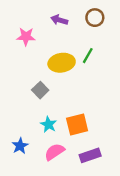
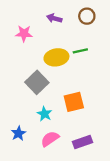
green line: (88, 56) -> (80, 51), turned 48
gray square: (40, 90) -> (37, 82), size x1.5
orange square: (77, 124) -> (74, 102), moved

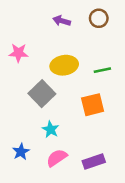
pink star: (24, 34) -> (18, 53), moved
green line: (80, 51) -> (102, 70), moved
orange square: (74, 102) -> (93, 105), moved

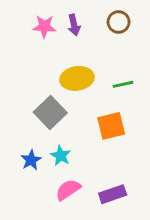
purple arrow: (62, 21) -> (74, 25), turned -119
pink star: (18, 53) -> (44, 26), moved
blue star: (21, 152) -> (31, 160), moved

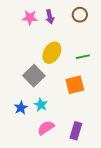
yellow ellipse: (77, 78) -> (52, 53), turned -50
purple rectangle: (113, 194) -> (76, 131), turned -54

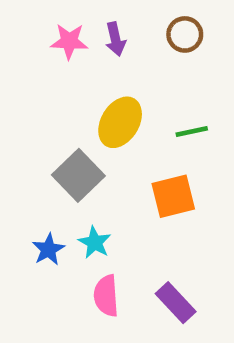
pink semicircle: (46, 128) -> (106, 296), turned -60
purple rectangle: (76, 131) -> (176, 303), turned -60

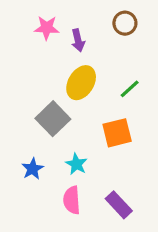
purple arrow: (115, 39) -> (78, 40), moved
green line: (192, 132) -> (130, 89), turned -30
cyan star: (95, 243) -> (76, 164), moved

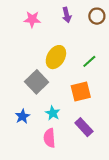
brown circle: (125, 23) -> (97, 16), moved
purple arrow: (78, 40) -> (67, 15), moved
purple rectangle: (119, 205) -> (84, 127), moved

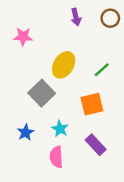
pink star: (32, 19) -> (23, 37), moved

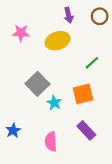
yellow ellipse: (64, 65) -> (57, 41), moved, turned 40
cyan star: (60, 129) -> (54, 103), moved
blue star: (26, 132) -> (13, 130), moved

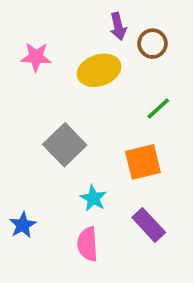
brown circle: (100, 16) -> (153, 44), moved
cyan star: (54, 103) -> (93, 198), moved

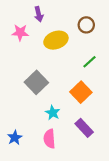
purple arrow: (118, 26) -> (39, 14), moved
orange square: (143, 162) -> (81, 92), turned -30
blue star: (23, 225) -> (15, 138), moved

